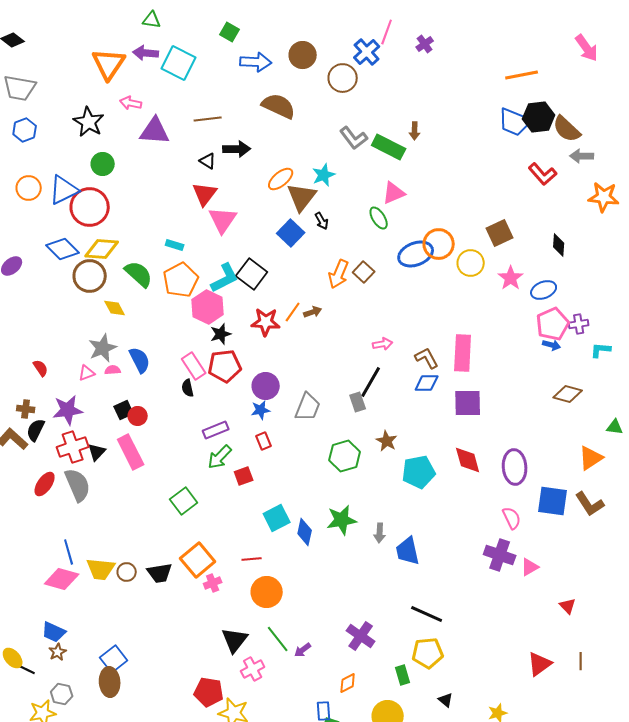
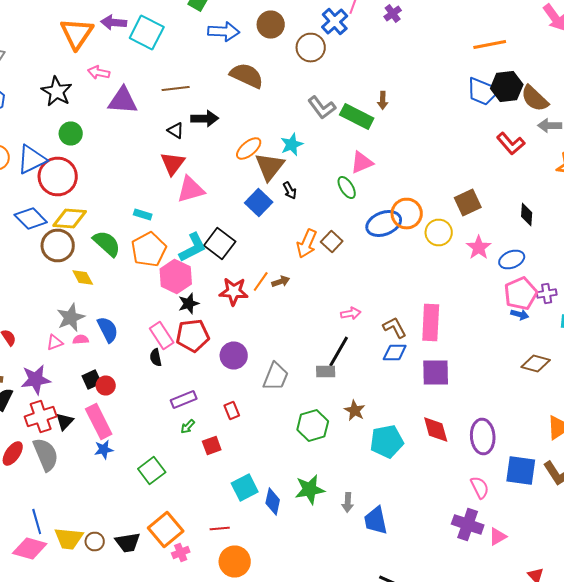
pink triangle: (223, 220) -> (191, 190), turned 40
gray rectangle: (358, 402) -> (326, 372), turned -72
blue star: (261, 410) -> (104, 450), moved
green arrow: (220, 457) -> (188, 426), size x0.6

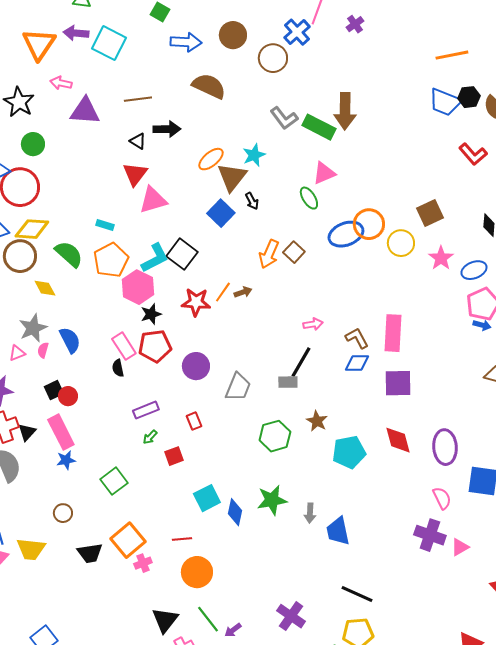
black hexagon: (507, 86) -> (469, 97), size x0.7
brown arrow: (383, 100) -> (345, 111), size x2.0
pink semicircle: (81, 340) -> (43, 350), turned -70
brown circle: (95, 542) -> (63, 513), moved

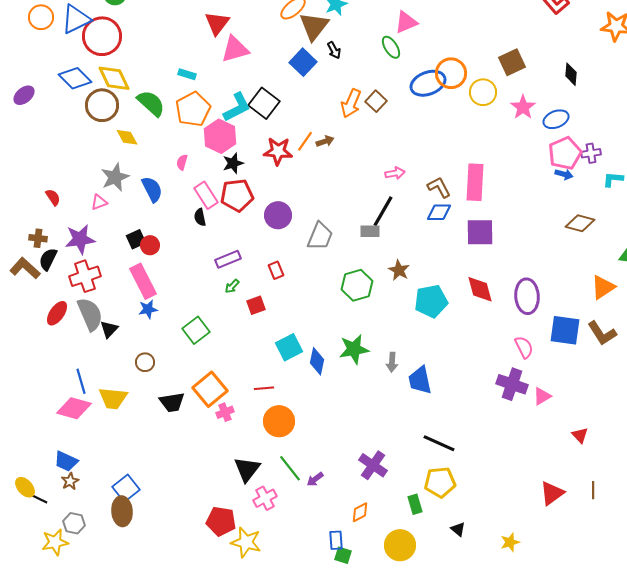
yellow diamond: (32, 229) -> (114, 78), turned 60
pink semicircle: (43, 350) -> (182, 162), moved
black triangle: (27, 432) -> (109, 329), moved

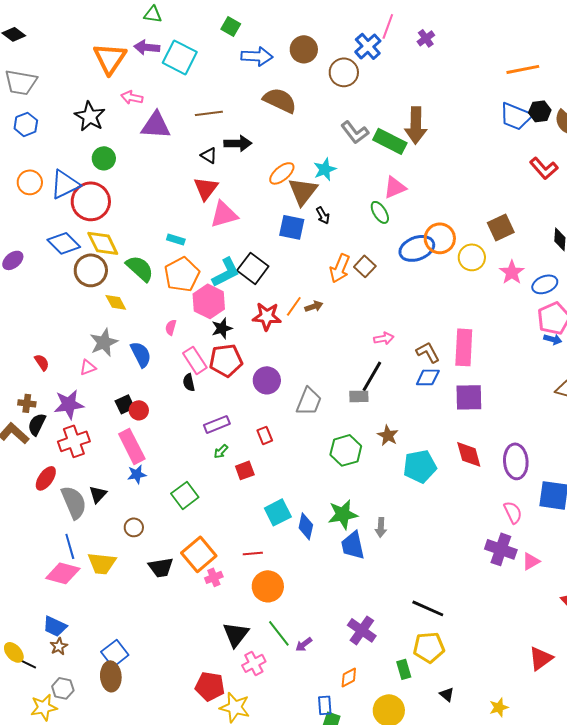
blue square: (303, 62) -> (292, 227), turned -32
gray semicircle: (90, 314) -> (74, 502), moved
blue trapezoid: (420, 380) -> (353, 545), moved

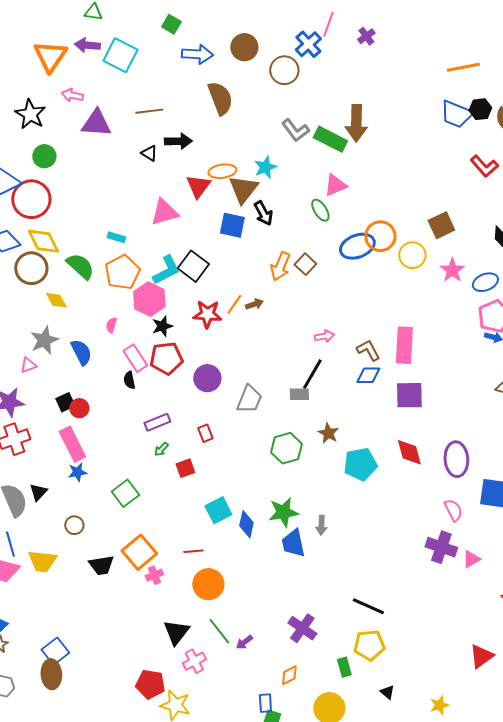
brown semicircle: (280, 100) -> (220, 98), turned 44
orange ellipse: (282, 173) -> (222, 171), turned 32
red triangle: (206, 188) -> (198, 186), moved
black arrow: (323, 215) -> (263, 213), size x1.4

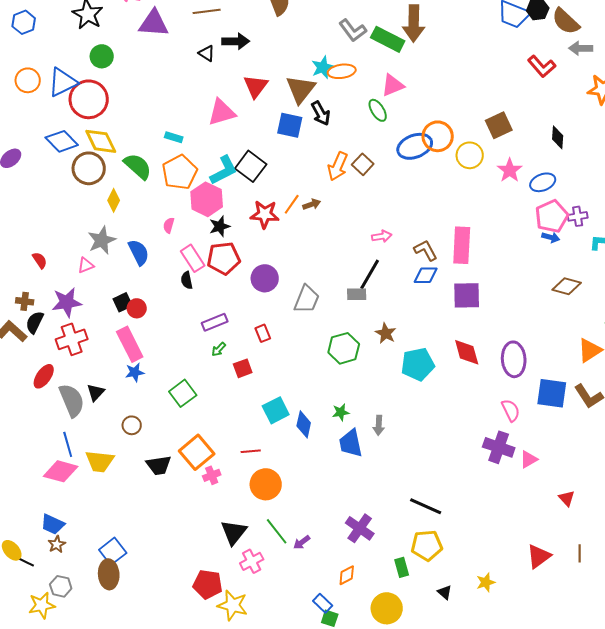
orange ellipse: (222, 171) -> (342, 71), moved
yellow diamond: (56, 300) -> (114, 200), turned 55
green star: (283, 512) -> (341, 412), size x0.6
blue rectangle: (265, 703) -> (323, 603), turned -42
yellow star: (439, 705) -> (486, 582), moved

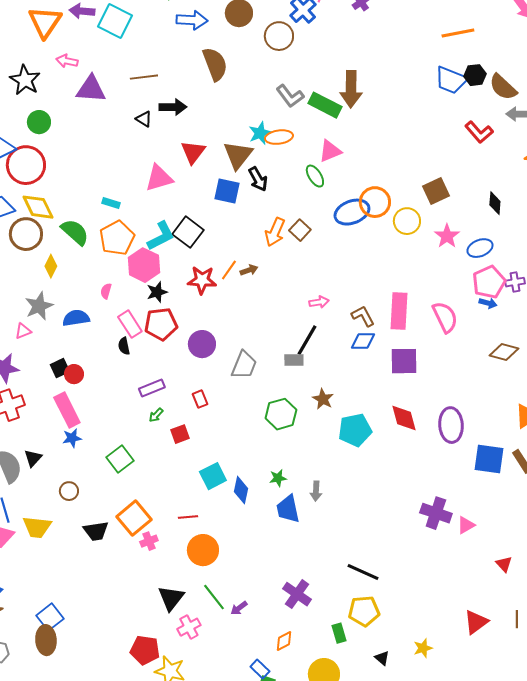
blue semicircle: (139, 252) -> (76, 318), turned -72
pink semicircle: (511, 410) -> (445, 317), moved, size x1.4

